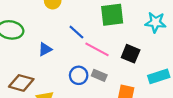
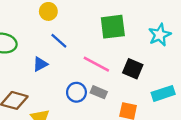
cyan star: (155, 22) -> (160, 35), turned -30
blue line: (76, 32) -> (59, 41), moved

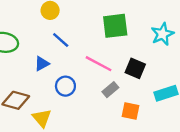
blue circle: (76, 92) -> (65, 86), moved
gray rectangle: (99, 92) -> (110, 90), moved, turned -63

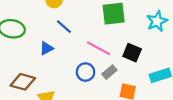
blue circle: (65, 86) -> (86, 72), moved

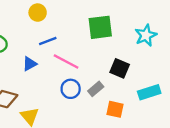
blue line: (64, 27) -> (48, 41), turned -63
pink line: (98, 48) -> (66, 62), moved

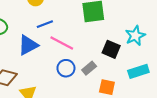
cyan star: (146, 35) -> (135, 36), moved
blue triangle: (30, 64) -> (28, 45), size x1.5

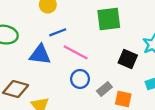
blue triangle: (28, 45) -> (40, 55), turned 35
gray rectangle: (89, 68) -> (104, 89), moved

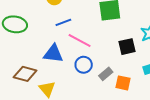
blue triangle: (40, 55) -> (53, 54), moved
black square: (128, 59) -> (127, 47), turned -36

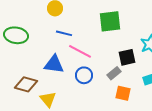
blue line: (63, 22) -> (64, 33), turned 35
gray rectangle: (106, 74) -> (114, 73), moved

